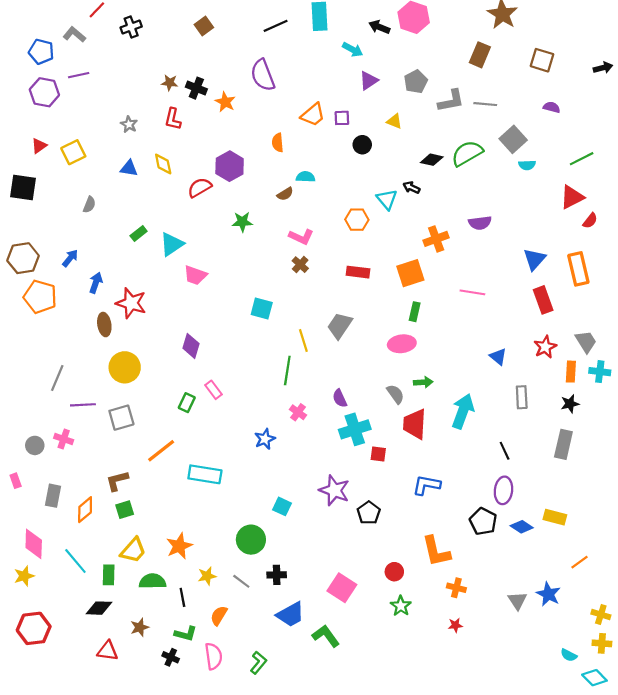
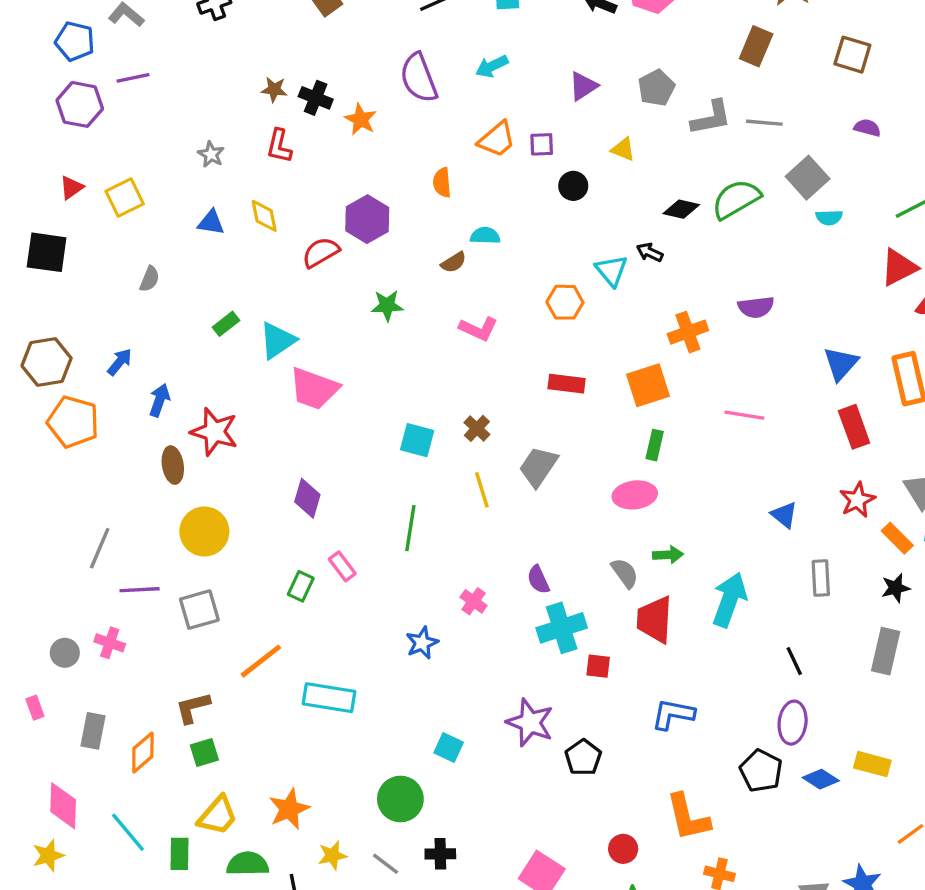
cyan arrow: (353, 49) -> (492, 66), moved, turned 126
brown cross: (300, 265) -> (477, 428), moved
pink trapezoid: (195, 275) -> (314, 389), size x1.4
green line: (287, 371) -> (410, 528), moved
orange rectangle: (571, 372) -> (897, 538), turned -48

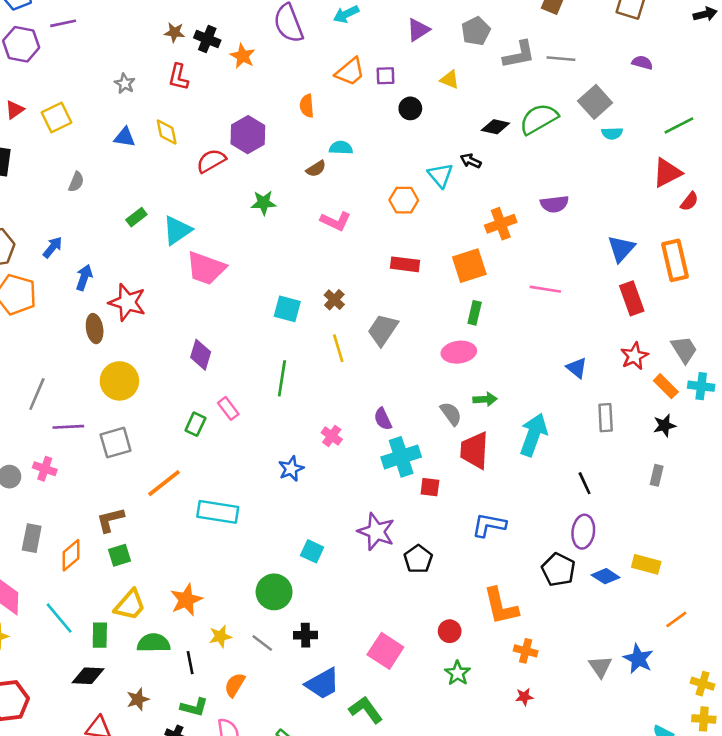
gray rectangle: (886, 651) -> (657, 475), size x0.6

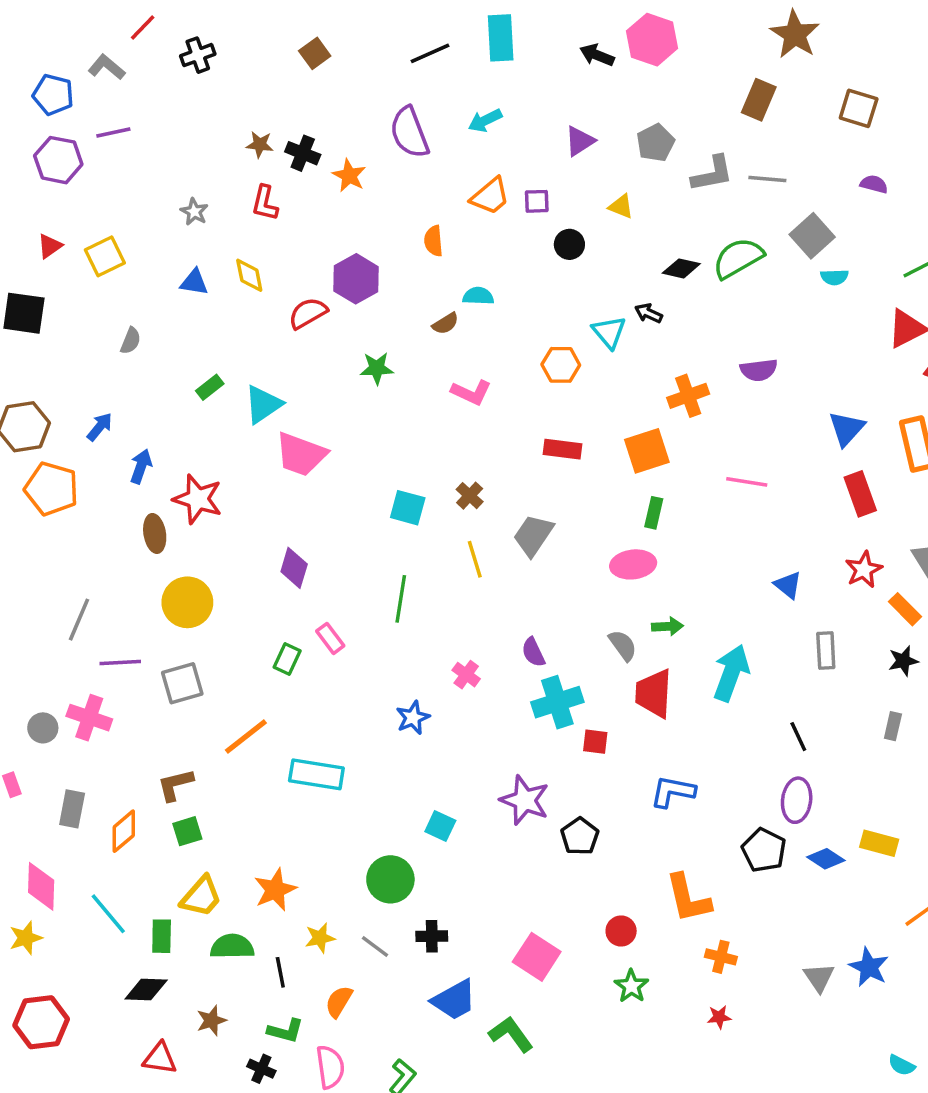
pink cross: (45, 469) -> (89, 718), size x1.4

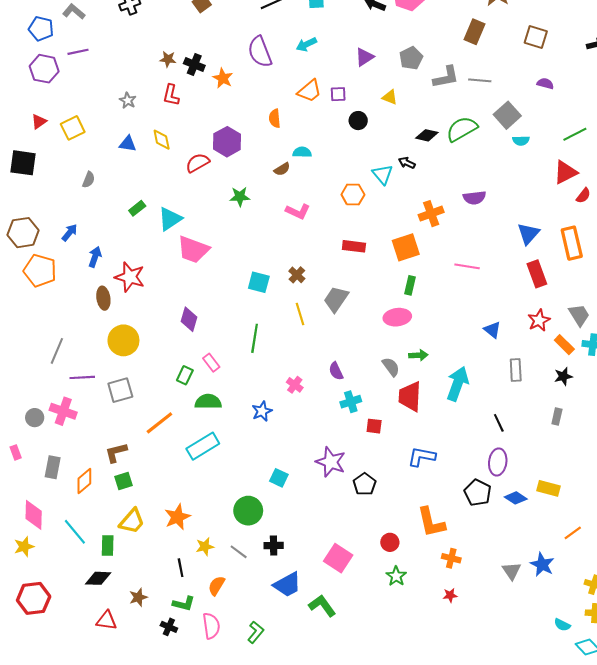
cyan cross: (557, 702) -> (351, 402), size x0.7
cyan rectangle: (316, 774) -> (203, 446), turned -40
green semicircle: (232, 946) -> (208, 402), moved

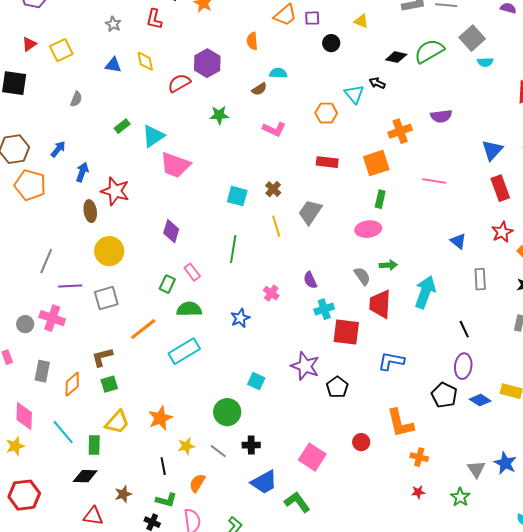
red square: (374, 426) -> (346, 332), size x1.8
green star: (396, 576) -> (460, 497), moved

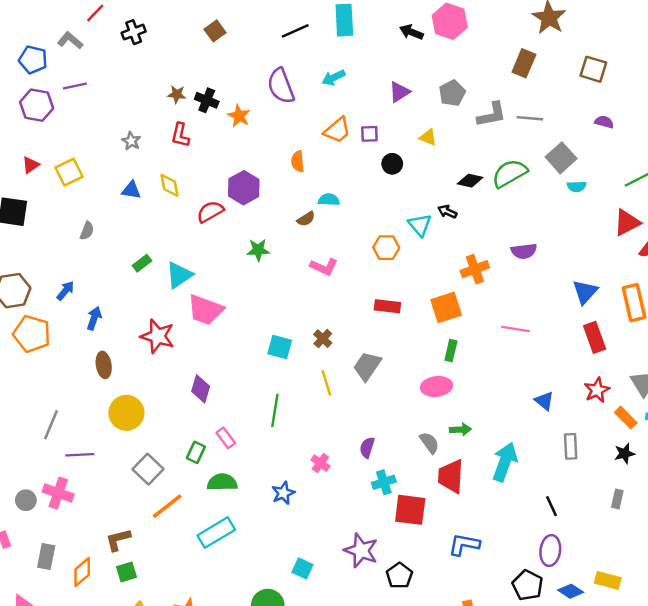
red star: (115, 191) -> (158, 336), moved
purple semicircle: (310, 280) -> (367, 448), turned 42
gray square: (106, 298) -> (148, 469), moved, turned -30

